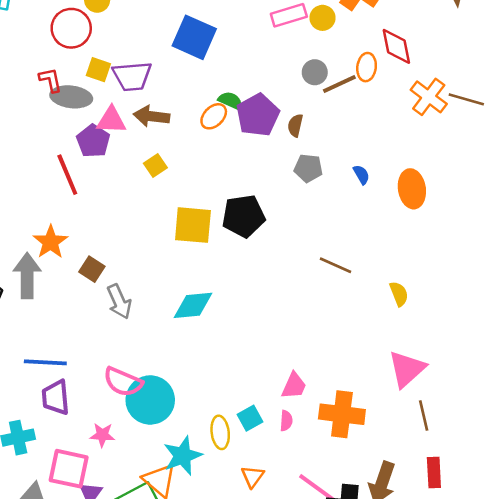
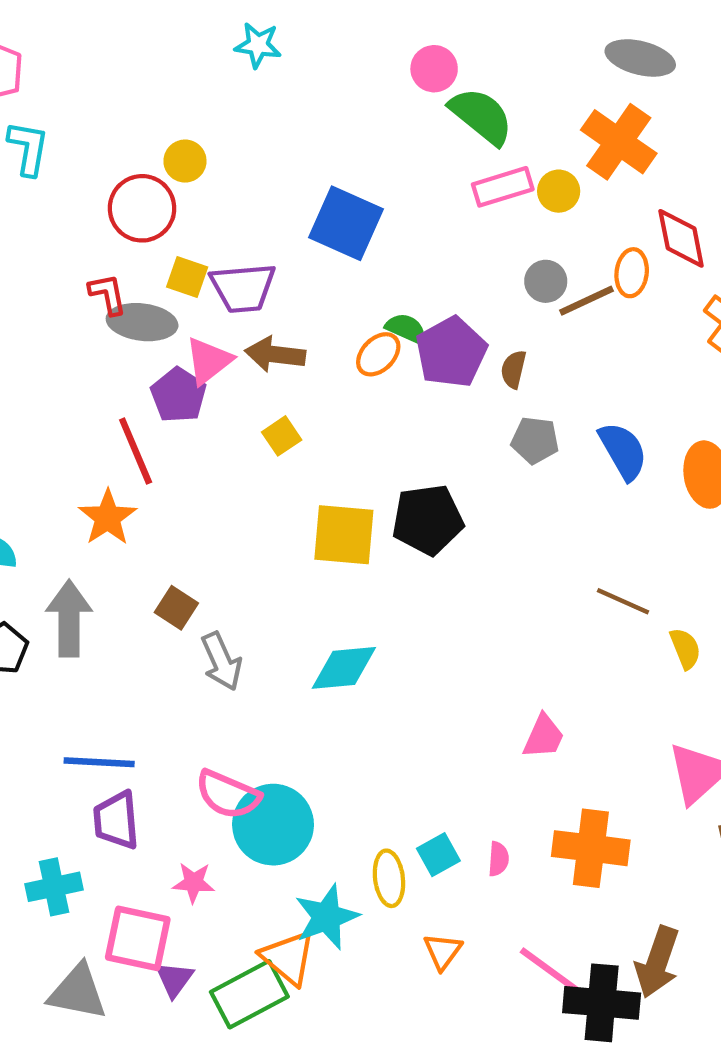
pink triangle: (111, 120) -> (209, 361), turned -40
blue semicircle: (361, 175) -> (623, 451), size x1.8
orange star: (50, 242) -> (108, 518), moved
brown line: (335, 265) -> (623, 601), moved
pink trapezoid: (294, 386) -> (544, 737), moved

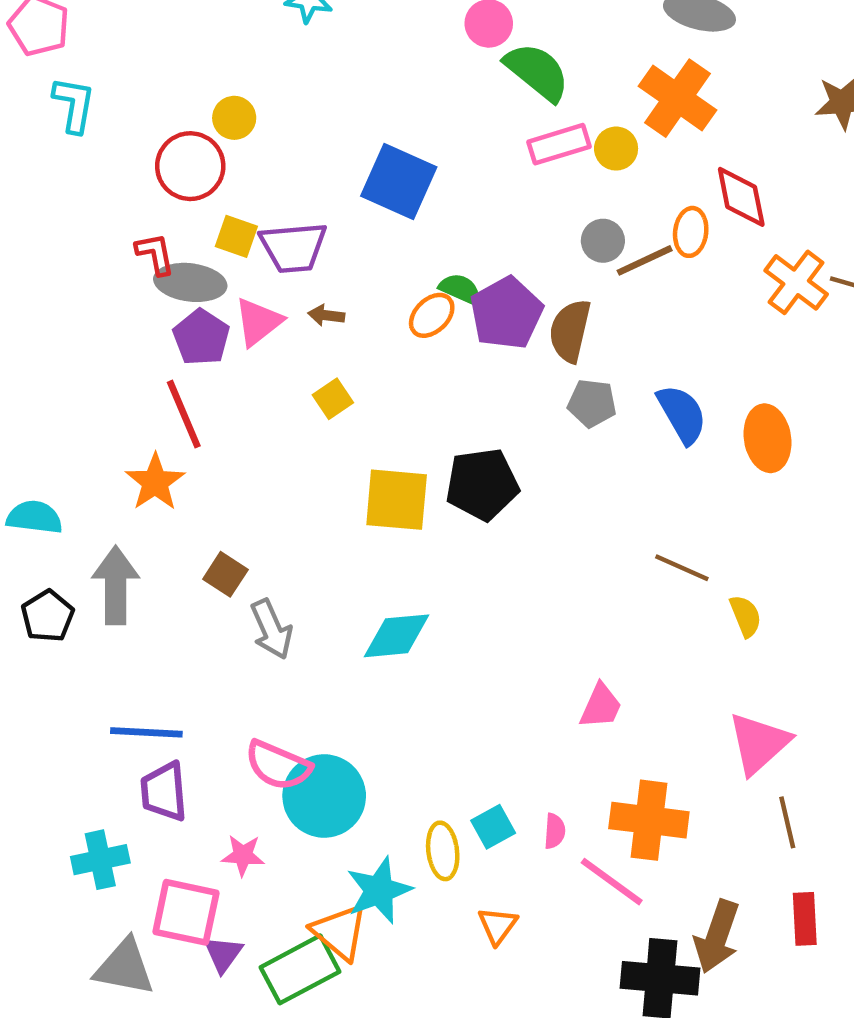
brown arrow: (275, 354) -> (326, 315), size x0.6
brown semicircle: (514, 369) -> (570, 331), size x1.6
purple pentagon: (179, 395) -> (201, 337), moved
pink line: (550, 971) -> (612, 882), moved

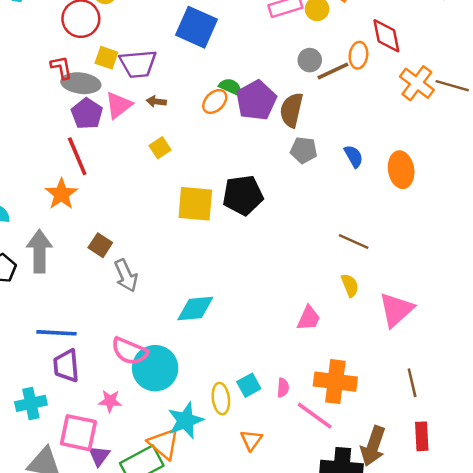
blue semicircle: (682, 414) -> (354, 156), size x0.7
yellow semicircle: (746, 616) -> (350, 285), moved
cyan diamond: (397, 636) -> (195, 308), moved
pink triangle: (759, 743) -> (396, 310), moved

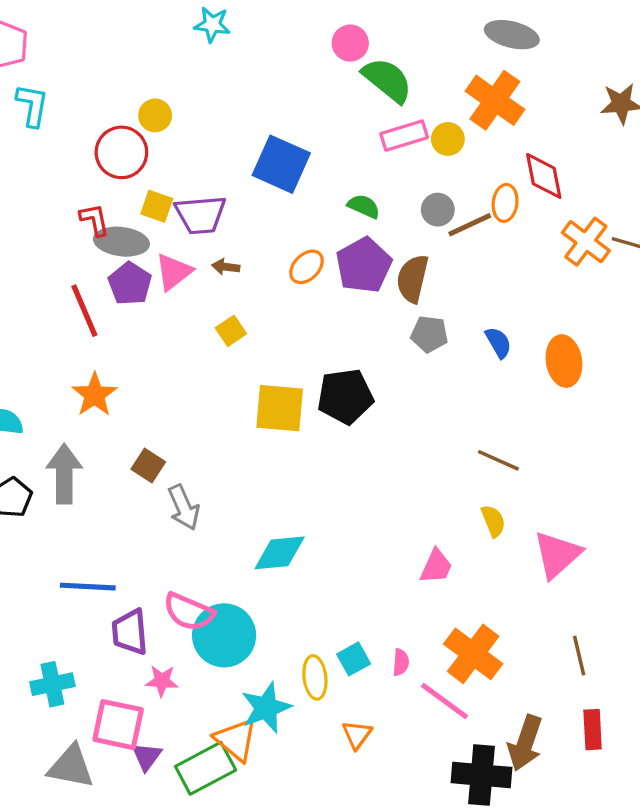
green semicircle: (231, 87) -> (364, 206), moved
red line: (77, 156) -> (84, 311), moved
purple trapezoid: (66, 366) -> (130, 632), moved
orange cross: (335, 382) -> (473, 654), turned 30

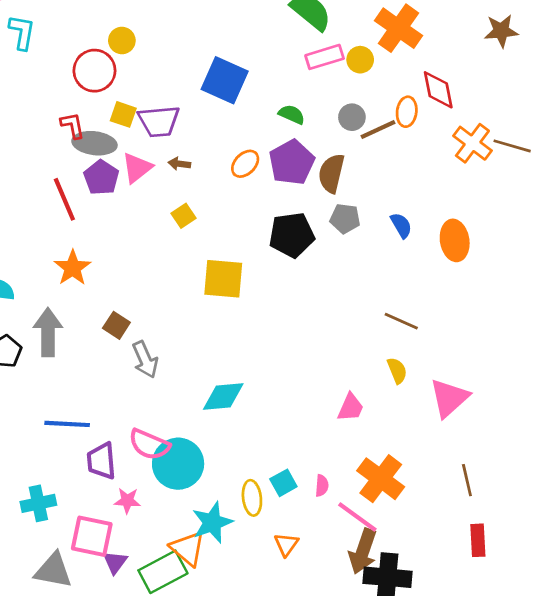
black pentagon: (345, 396) -> (292, 235), moved
brown arrow: (525, 743) -> (363, 551), moved

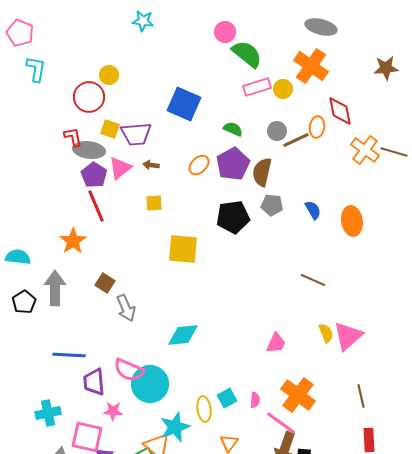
red line: (64, 199) -> (96, 206), moved
yellow square: (184, 216) -> (154, 203), turned 30
yellow semicircle: (397, 371) -> (326, 333), moved

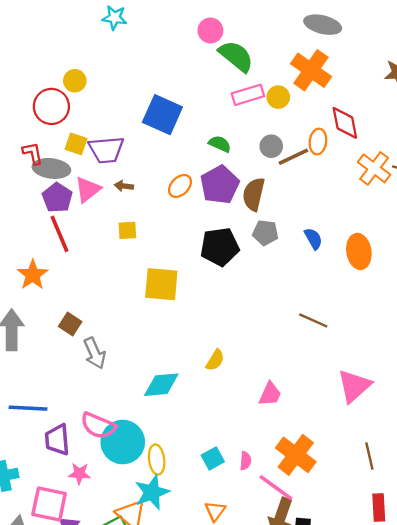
yellow semicircle: (326, 333) -> (215, 360), moved, turned 54
yellow ellipse: (204, 409) -> (157, 460), moved

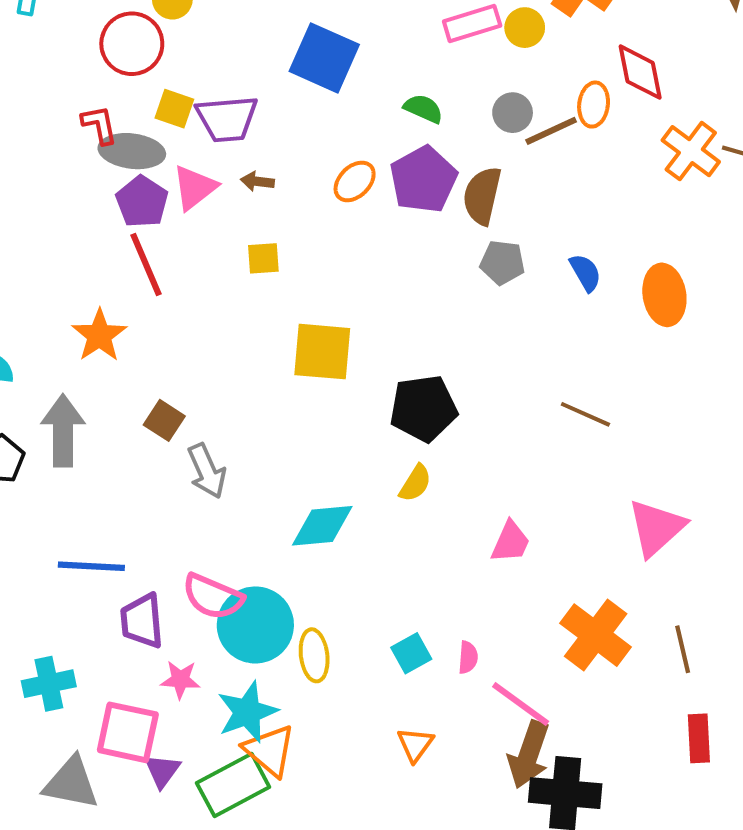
black pentagon: (220, 247) -> (423, 408), moved
orange cross: (296, 455) -> (596, 635), moved
cyan star: (152, 492) -> (247, 712), moved

